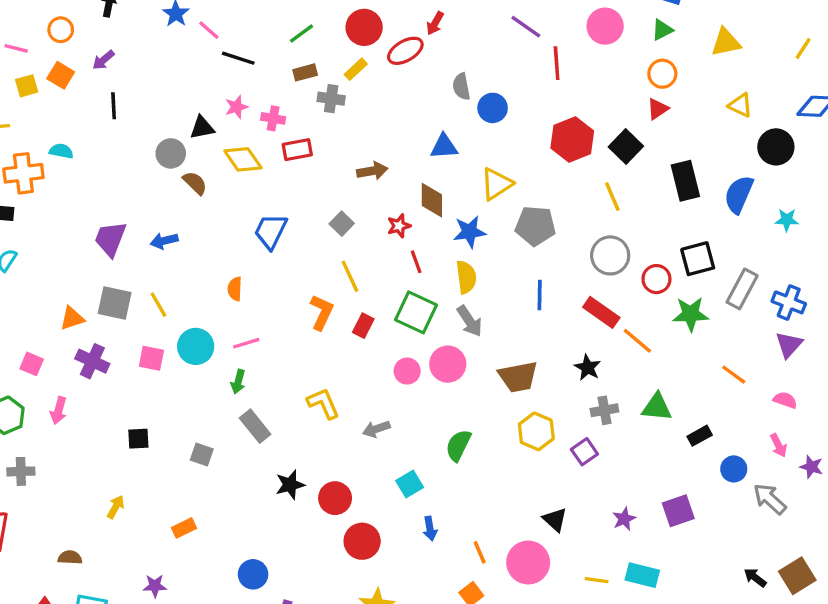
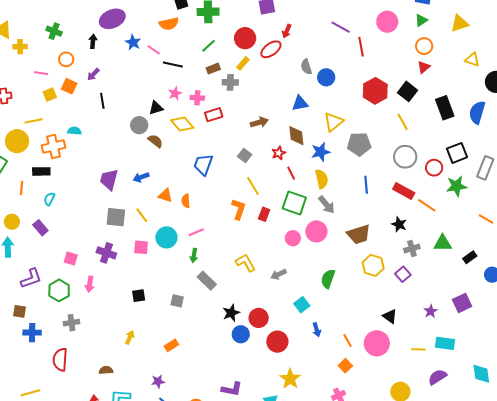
orange triangle: (72, 318) -> (165, 195), moved, turned 42
blue circle: (253, 574) -> (241, 334), moved

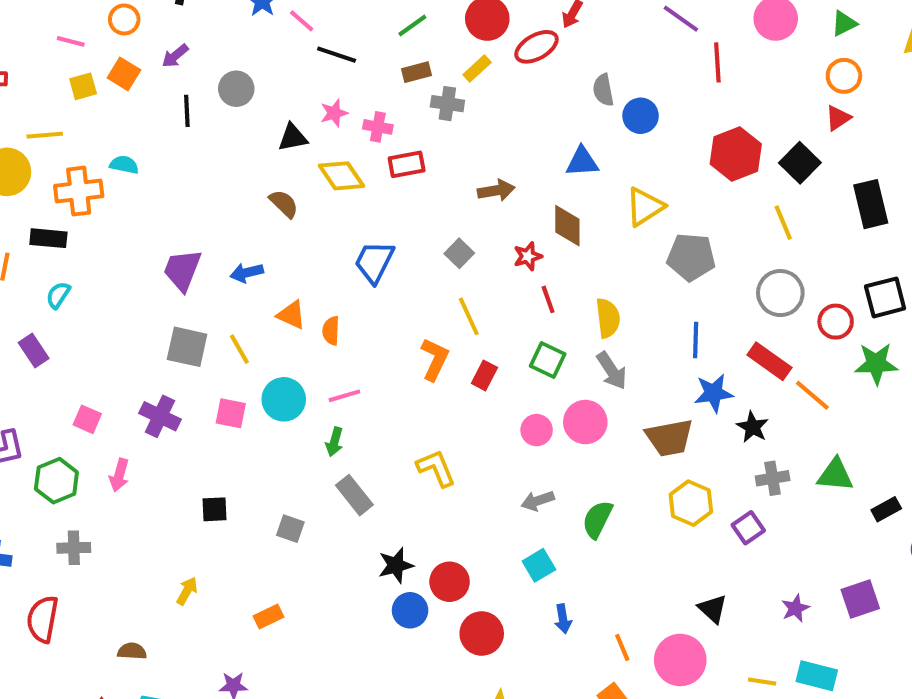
gray circle: (139, 125) -> (236, 89), moved
blue star: (321, 152) -> (714, 393), moved
green square: (294, 203) -> (548, 360), size x0.7
gray arrow: (278, 274) -> (538, 501), moved

